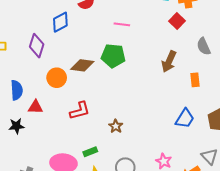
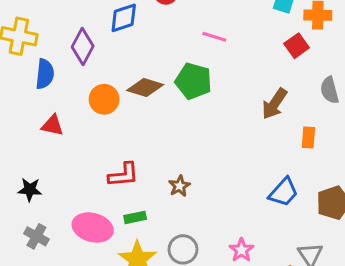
blue semicircle: (17, 90) -> (45, 74), moved
red triangle: (35, 107) -> (52, 125), moved
red L-shape: (80, 111) -> (123, 175), moved
black star: (16, 126) -> (30, 190), moved

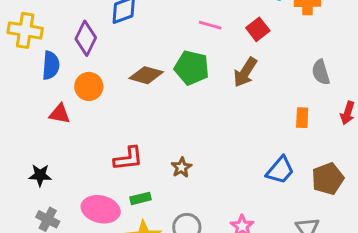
red square: (297, 46) -> (258, 29), moved
orange circle: (104, 99) -> (89, 86), moved
brown arrow: (274, 104) -> (245, 72), moved

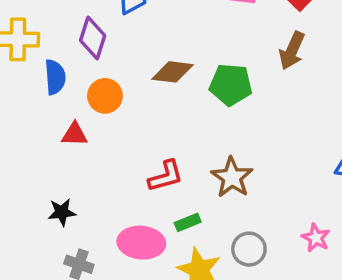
green pentagon: (192, 68) -> (231, 85), moved
brown star: (182, 167) -> (232, 177), size x1.6

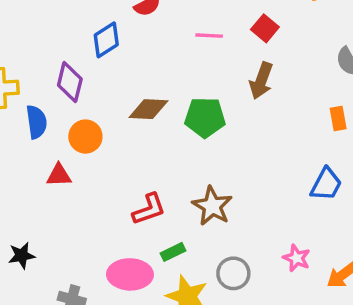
black star: (62, 212) -> (22, 255), moved

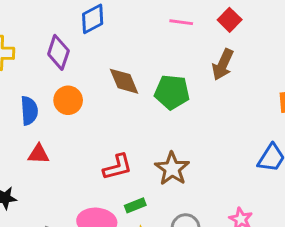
brown diamond: (148, 109) -> (124, 81), turned 60
blue semicircle: (36, 122) -> (29, 111), moved
red triangle: (59, 175) -> (38, 154), moved

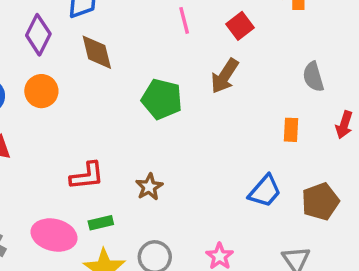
pink line: (181, 22) -> (184, 20), turned 60
brown diamond: (124, 81) -> (97, 52), moved
brown star: (172, 169) -> (149, 187), size x0.7

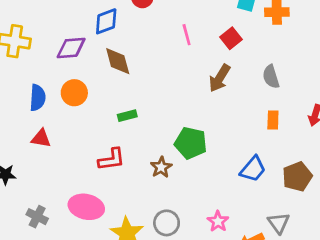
purple diamond: (38, 35) -> (71, 48), turned 60
gray semicircle: (313, 77) -> (271, 77), moved
green pentagon: (162, 99) -> (191, 143), moved
green rectangle: (101, 223) -> (127, 116), moved

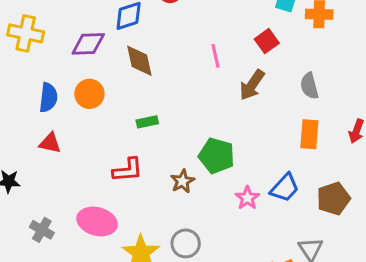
pink line: (187, 35) -> (215, 56), moved
orange rectangle: (273, 120) -> (309, 134), size x1.4
pink star: (218, 221) -> (247, 198), moved

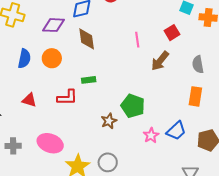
red triangle: (50, 143) -> (29, 100), moved
red L-shape: (128, 170) -> (67, 97), moved
gray cross: (42, 230) -> (13, 146), turned -35

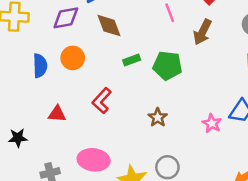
green rectangle: (89, 80) -> (132, 60), moved
red L-shape: (67, 97) -> (102, 101), turned 145
green pentagon: (133, 106) -> (167, 66), moved

